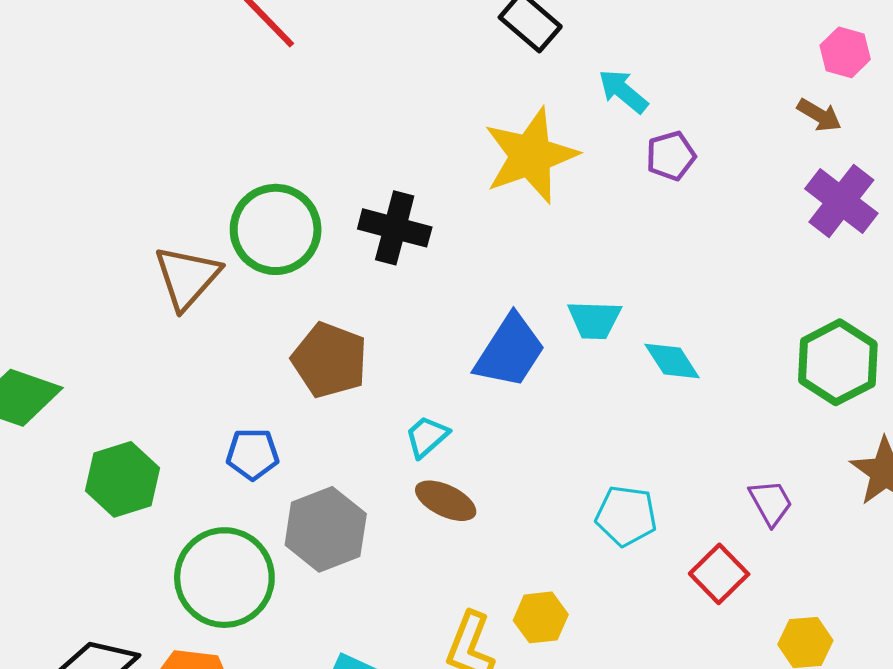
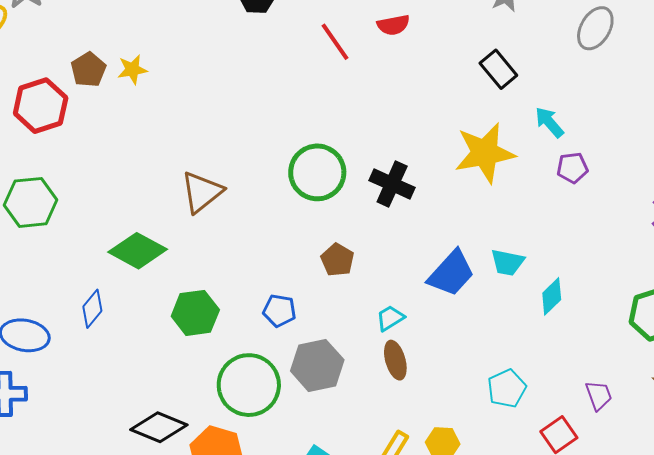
brown triangle: (187, 277) -> (202, 192), moved
brown pentagon: (330, 360) -> (337, 260), size x0.7
cyan diamond: (672, 361) -> (552, 296), turned 69
brown ellipse: (446, 501) -> (395, 360), turned 39
cyan pentagon: (626, 516) -> (507, 388), turned 30

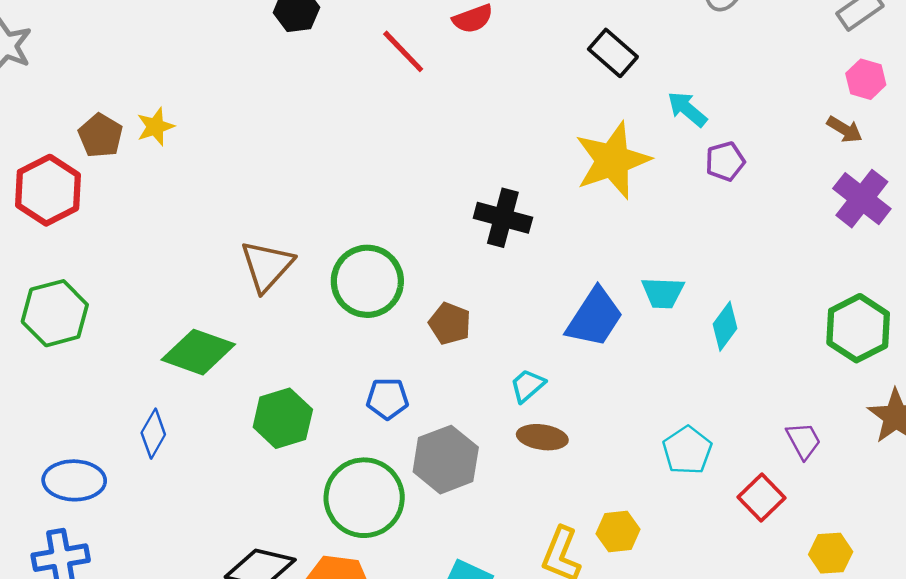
green circle: (317, 172) -> (367, 281), moved
brown ellipse: (395, 360) -> (542, 437), turned -57

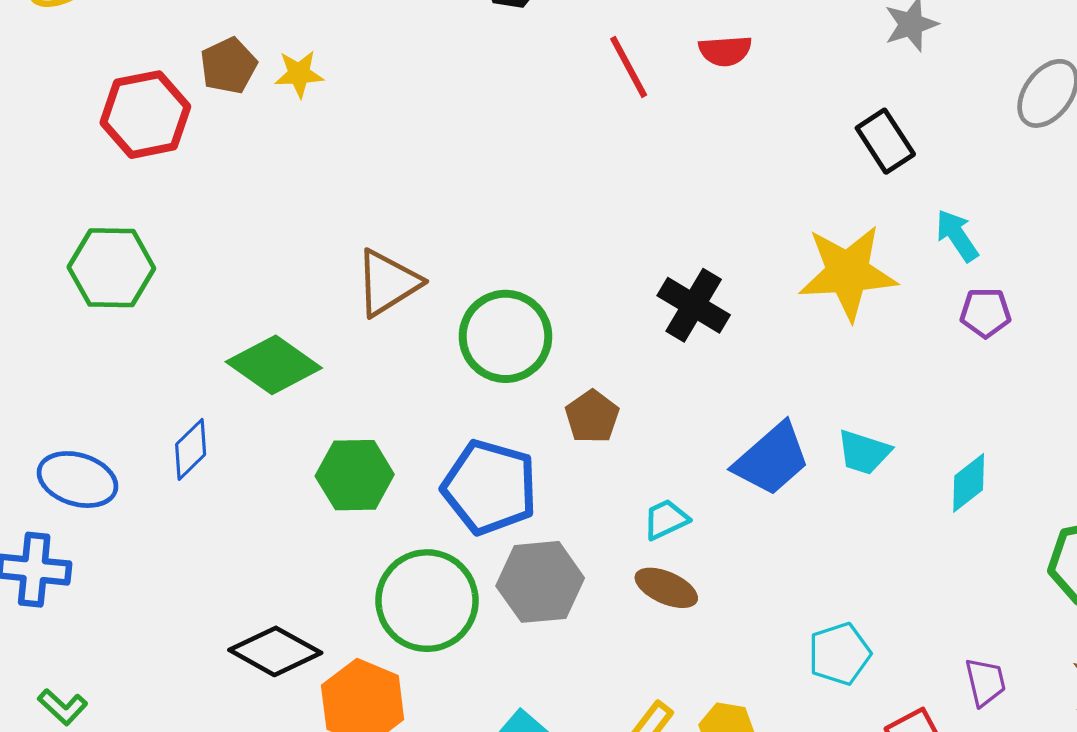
cyan diamond: (725, 326) -> (969, 483), moved
blue pentagon: (387, 399) -> (490, 487), size x1.8

